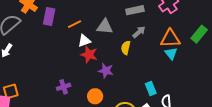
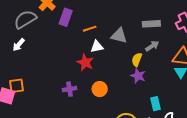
red star: (89, 55) -> (85, 62), moved
purple star: (106, 71) -> (138, 76), moved
orange circle: (95, 96) -> (100, 89), moved

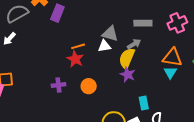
orange line: (90, 29) -> (78, 46), moved
gray arrow: (152, 46) -> (134, 44), moved
white triangle: (97, 47) -> (104, 46), moved
yellow semicircle: (137, 60) -> (127, 58), size x1.5

